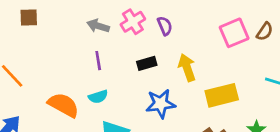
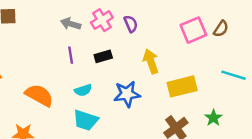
black rectangle: (147, 63) -> (103, 56), moved
cyan semicircle: (98, 97) -> (83, 90), moved

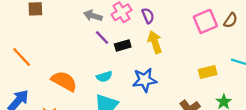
purple line: (71, 55) -> (102, 38), moved, turned -35
yellow arrow: (151, 61) -> (155, 42), moved
yellow rectangle: (182, 86) -> (208, 72), moved, size x0.7

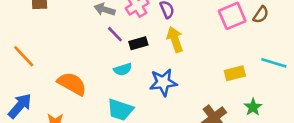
cyan semicircle: (104, 77) -> (123, 69), moved

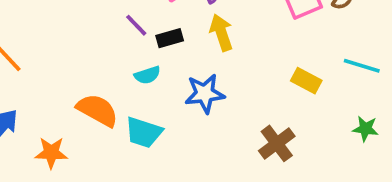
yellow rectangle: (235, 73) -> (306, 81), turned 42
orange semicircle: (72, 84) -> (97, 110), moved
green star: (253, 107) -> (365, 129), moved, turned -30

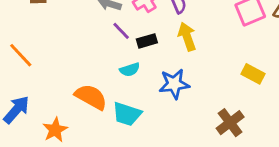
orange star: (51, 153) -> (55, 130), turned -30

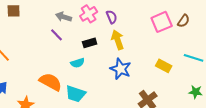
purple line: (121, 31) -> (57, 35), moved
blue star: (174, 84) -> (121, 69), moved, turned 30

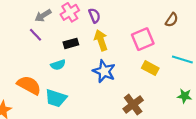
gray arrow: (64, 17) -> (43, 16), turned -49
pink square: (162, 22) -> (143, 39), moved

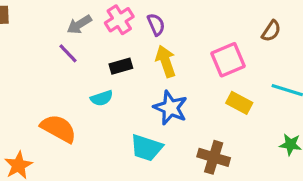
cyan trapezoid: (56, 98) -> (146, 148), moved
brown cross: (133, 105) -> (214, 157), turned -36

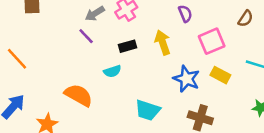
purple semicircle: (156, 25) -> (185, 14), moved
blue star: (170, 108) -> (186, 79), moved

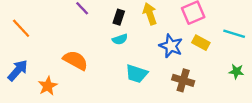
black rectangle: (127, 46) -> (119, 17), turned -56
cyan semicircle: (112, 71) -> (120, 39), moved

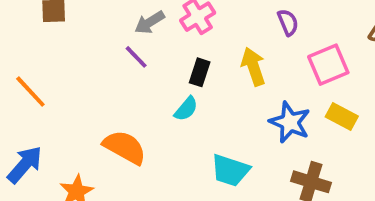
cyan semicircle: (120, 39) -> (186, 109), moved, turned -32

